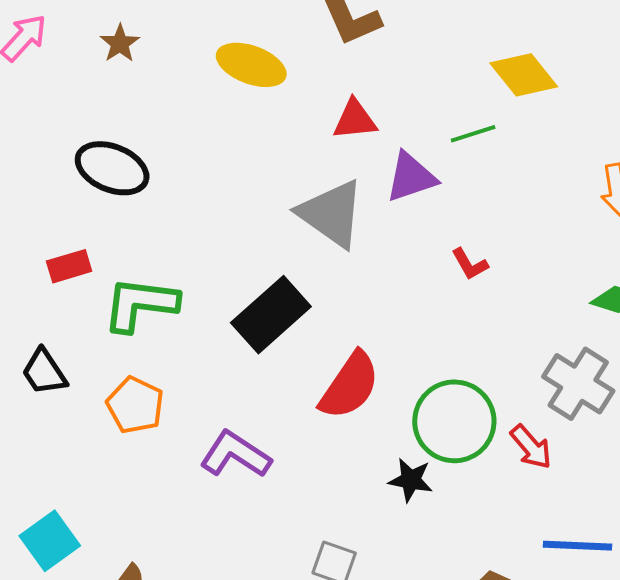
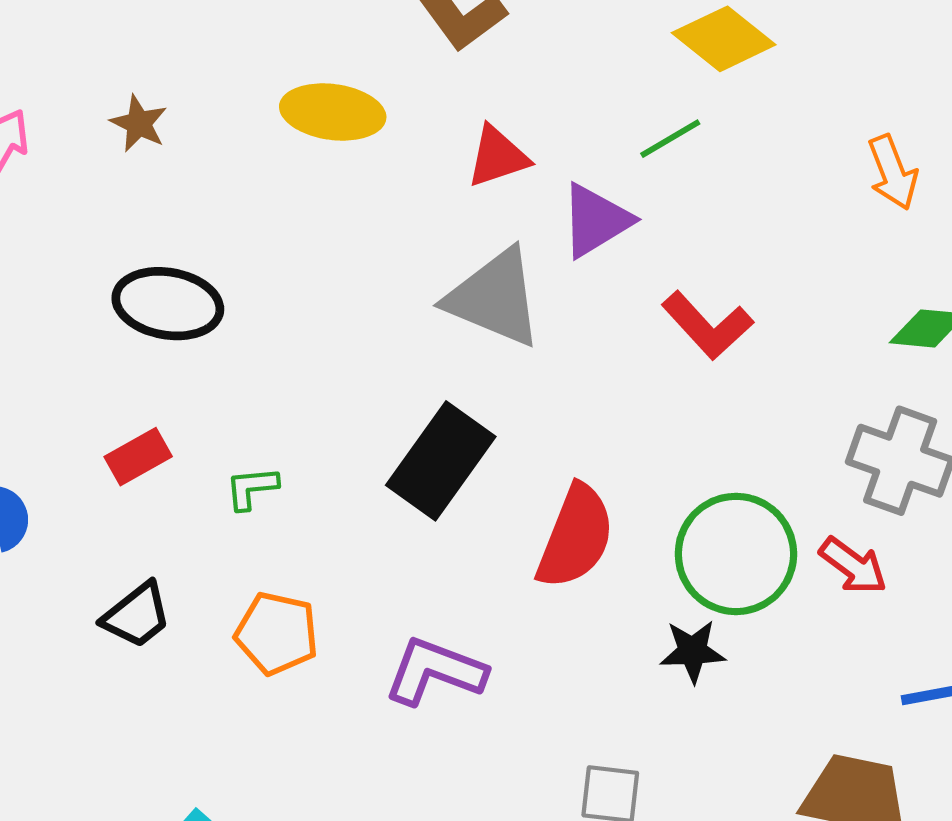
red L-shape: (470, 264) -> (707, 325), size x1.6
green L-shape: (140, 304) -> (252, 488), size x0.5
black trapezoid: (44, 372) -> (137, 615), turned -82

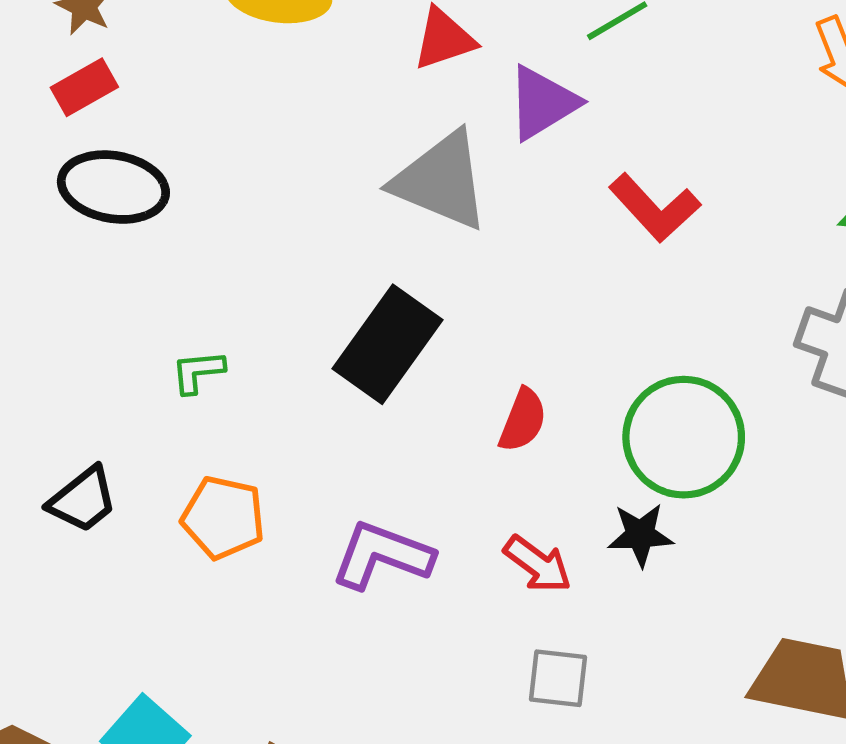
red rectangle: (138, 457) -> (84, 87), moved
red semicircle: (576, 537) -> (523, 420), size x0.6
red arrow: (853, 566) -> (538, 564), moved

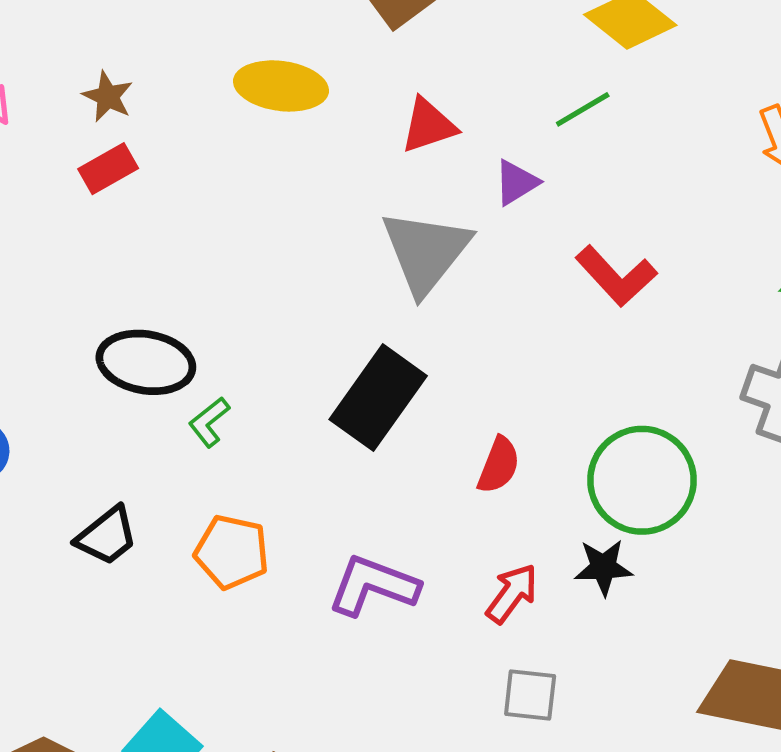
purple triangle: (543, 103) -> (516, 182), size x0.7
gray triangle: (441, 181) -> (426, 252), turned 46
black ellipse: (113, 187) -> (146, 362), moved
green L-shape: (198, 372) -> (209, 422), turned -33
red arrow: (538, 564) -> (512, 593), turned -90

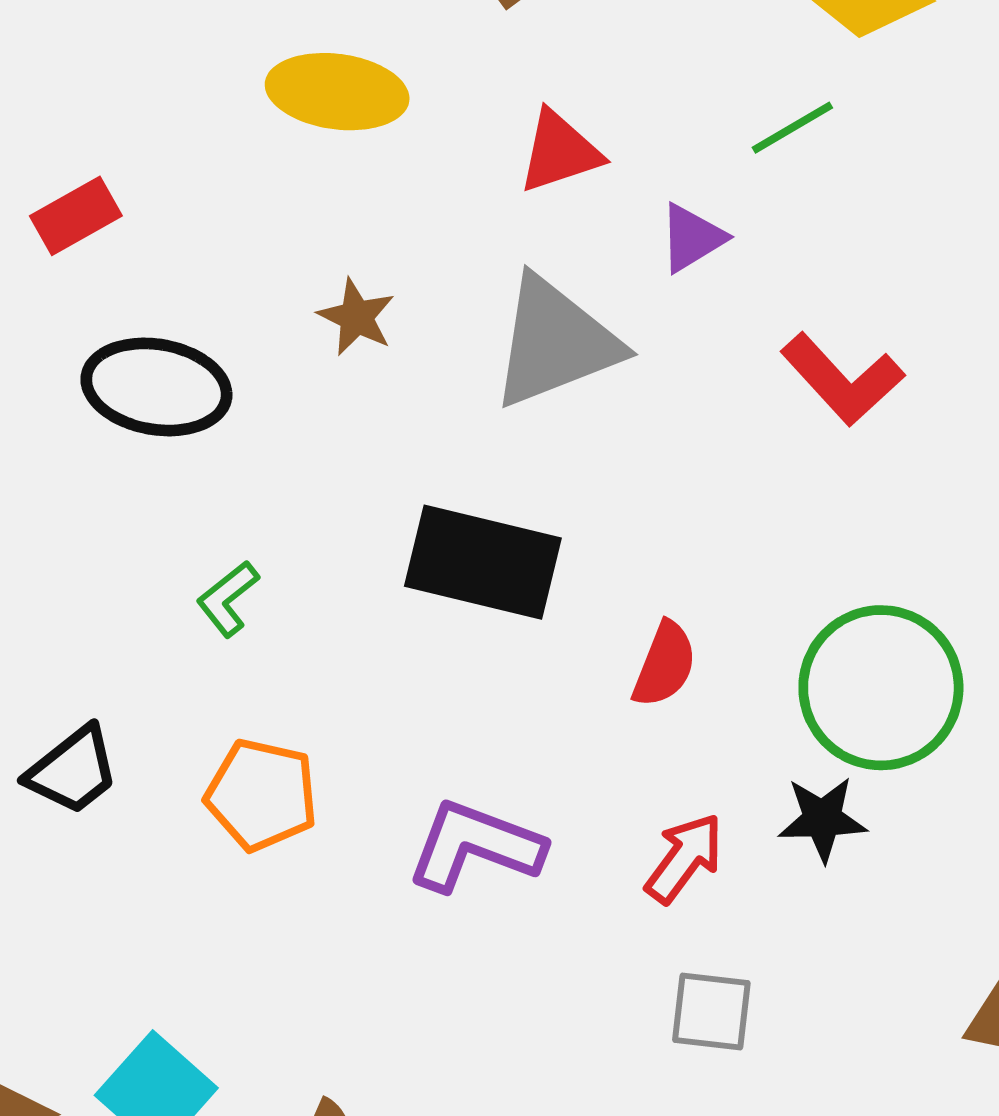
brown star: (108, 97) -> (356, 317), moved
gray triangle: (426, 252) -> (555, 342), turned 30
black ellipse: (146, 362) -> (156, 387), moved
black rectangle: (378, 398) -> (483, 562), turned 68

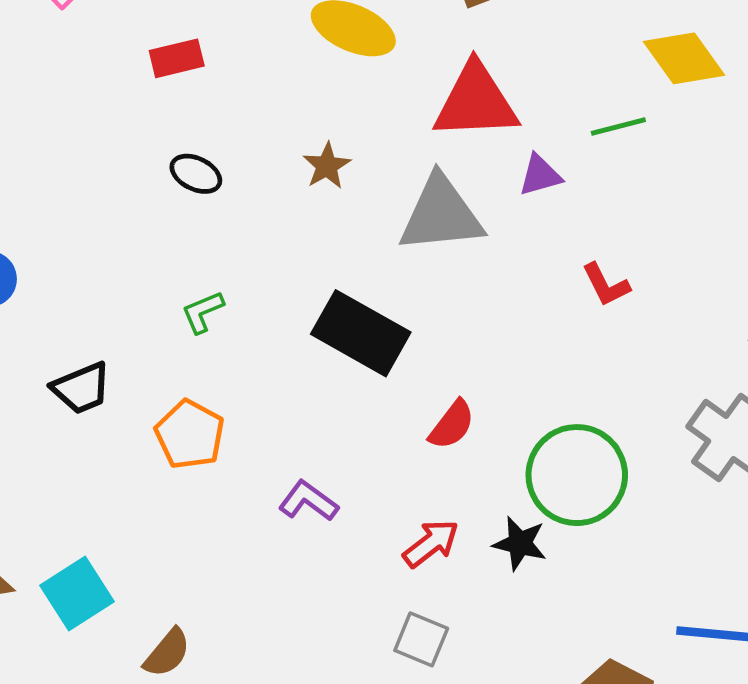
red triangle: (560, 152) -> (476, 102), size x1.6
red L-shape: (842, 379) -> (606, 285), size x0.7
black ellipse: (156, 387) -> (196, 174), size x0.6
purple L-shape: (475, 846) -> (308, 501), size x0.7

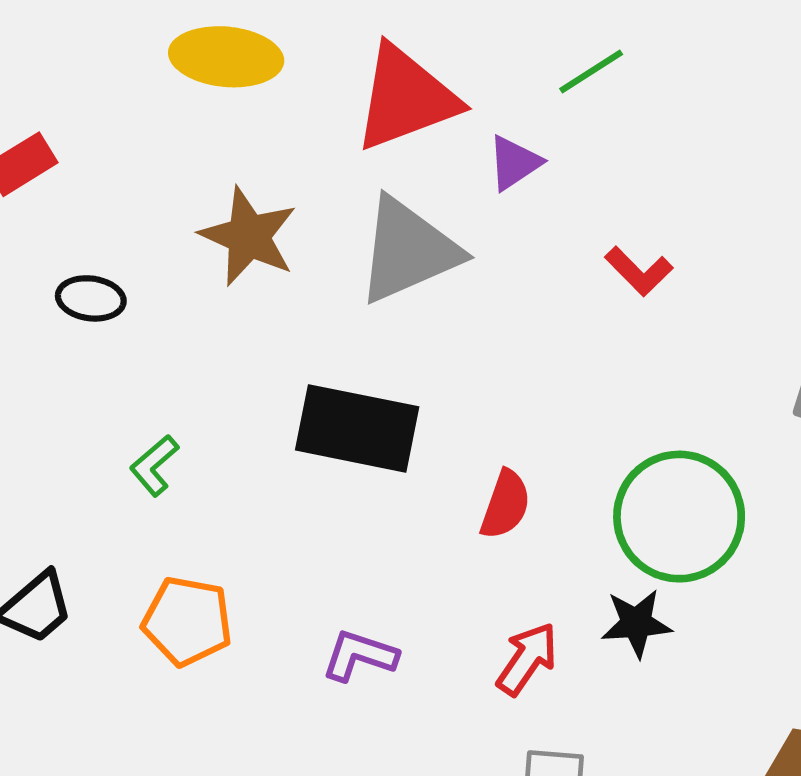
brown star: (327, 166) -> (248, 236), size x1.6

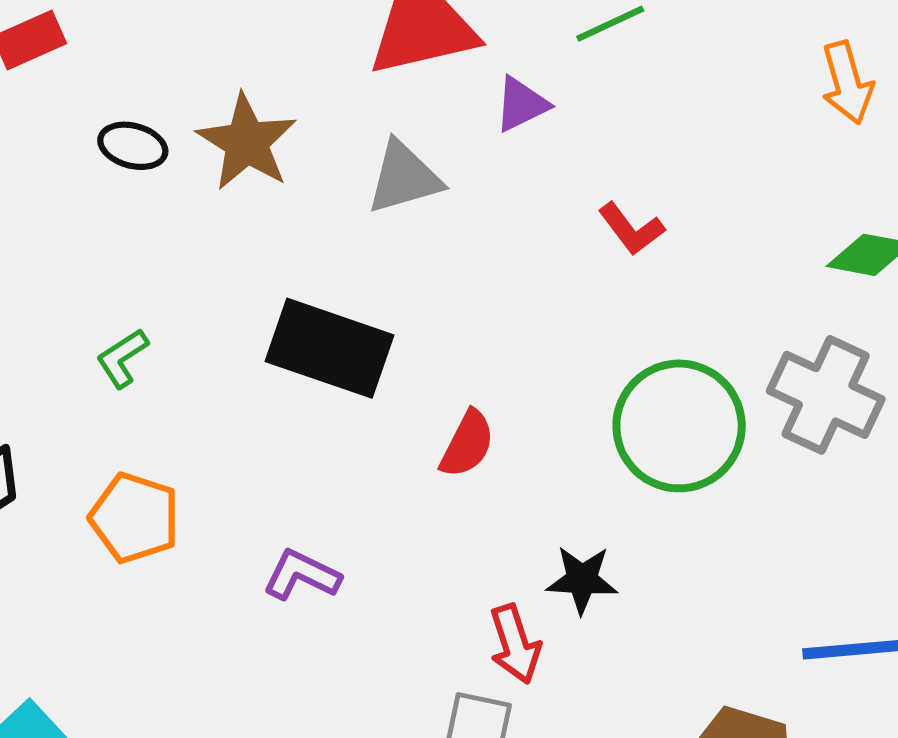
gray triangle: (408, 250) -> (404, 178), size x0.7
black ellipse: (91, 298) -> (133, 146), moved
green circle: (679, 517) -> (679, 426), moved
red arrow: (527, 659) -> (515, 644), moved, turned 120

